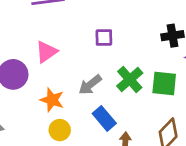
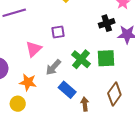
pink triangle: (46, 52) -> (34, 49), moved
yellow circle: (60, 130) -> (18, 104), moved

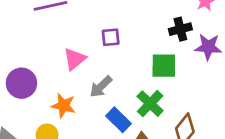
green square: (106, 58) -> (164, 66), moved
green cross: (81, 59) -> (150, 104), moved

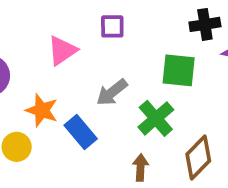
gray arrow: (101, 87) -> (112, 92), moved
blue rectangle: (118, 120) -> (81, 132), moved

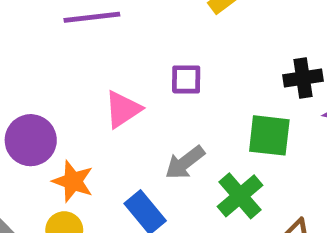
orange star: (42, 110) -> (73, 181), moved

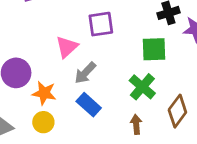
purple square: (186, 79) -> (101, 24), size x1.4
gray arrow: (185, 163) -> (85, 73), moved

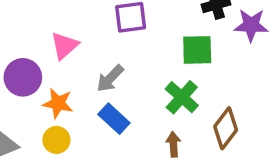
pink triangle: (67, 47) -> (65, 46), moved

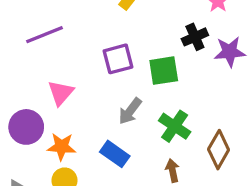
green square: (197, 50) -> (164, 71), moved
gray arrow: (110, 78) -> (130, 111), moved

